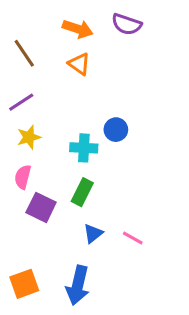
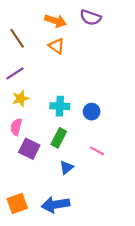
blue circle: (116, 130) -> (92, 112), moved
pink line: (133, 238) -> (97, 151), moved
blue arrow: (78, 285) -> (55, 205), turned 68

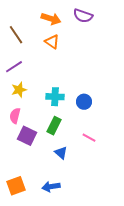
blue triangle: (66, 167) -> (61, 153), turned -40
blue arrow: (55, 205) -> (51, 187), size x0.7

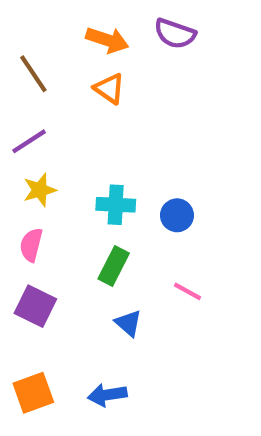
purple square: (27, 136) -> (35, 306), moved

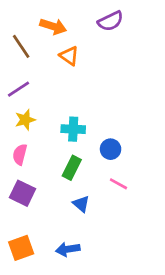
purple semicircle: (175, 34) -> (111, 21), turned -45
orange arrow: (107, 40) -> (53, 26), moved
blue circle: (177, 215) -> (111, 149), moved

